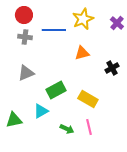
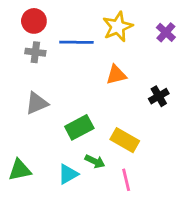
cyan triangle: (41, 111) -> (68, 174), moved
green arrow: (67, 129) -> (95, 161), moved

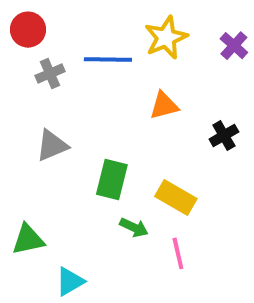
red circle: (34, 21) -> (28, 30), moved
gray cross: (35, 52) -> (50, 74), turned -30
green rectangle: (79, 127) -> (112, 179), turned -48
cyan triangle: (68, 174) -> (70, 281), moved

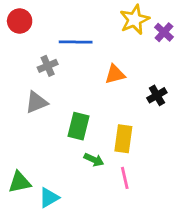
yellow star: (166, 38) -> (135, 20), moved
gray cross: (50, 74) -> (48, 66), moved
yellow rectangle: (176, 197) -> (123, 139), turned 68
green triangle: (28, 239) -> (20, 182), moved

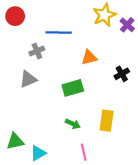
green rectangle: (78, 126) -> (73, 88), moved, turned 60
yellow rectangle: (123, 139) -> (107, 121), moved
pink line: (125, 178) -> (84, 152), moved

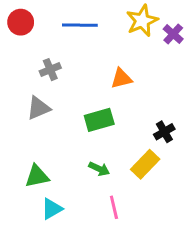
blue line: (59, 32) -> (80, 25), moved
black cross: (122, 74) -> (164, 132), moved
yellow rectangle: (107, 121) -> (145, 164), turned 36
green triangle: (15, 141) -> (37, 176), moved

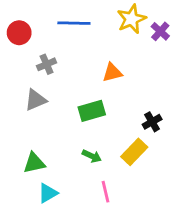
red circle: (21, 22) -> (19, 33), moved

